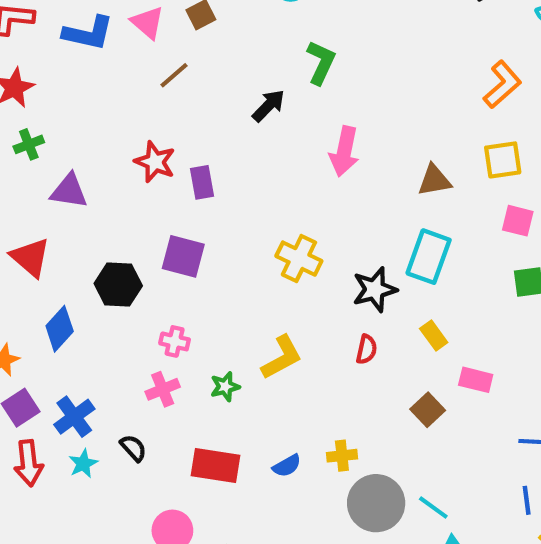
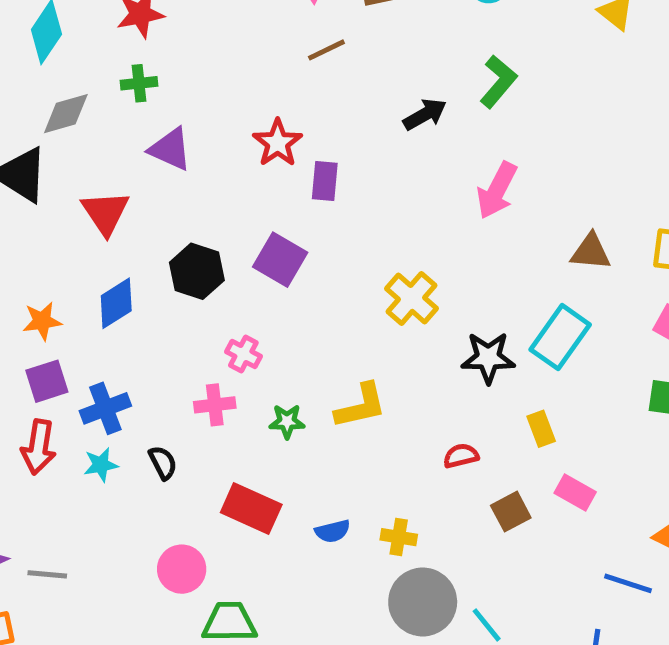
red semicircle: (367, 349) -> (461, 456), moved, turned -132

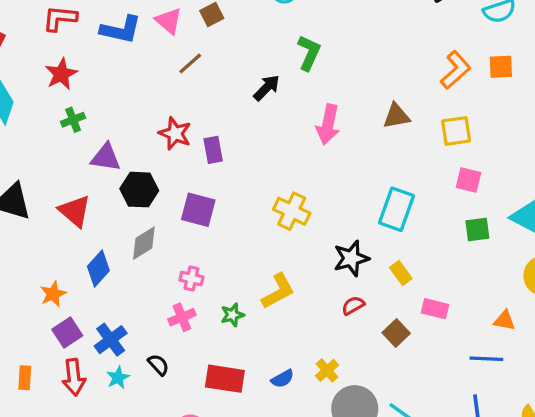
gray diamond: (66, 114) -> (144, 243), moved
brown triangle: (591, 252) -> (396, 116), moved
black hexagon: (197, 271) -> (139, 190), moved
black star: (488, 358) -> (351, 258), moved
yellow cross: (399, 537) -> (327, 370), turned -35

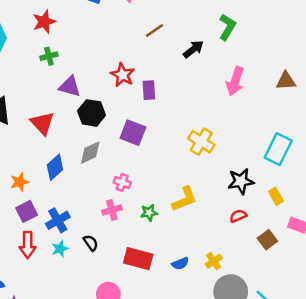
brown line: (190, 63) -> (154, 31), moved

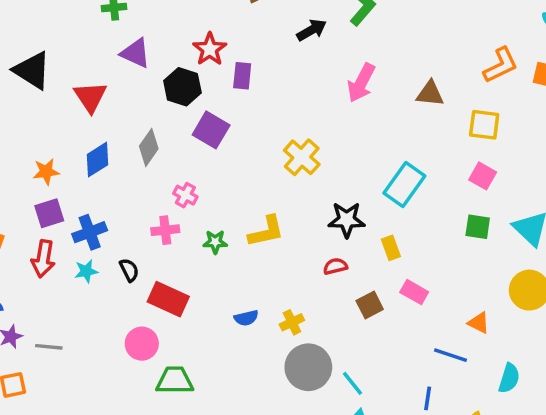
black hexagon: (92, 113) -> (182, 87), moved
gray diamond: (90, 153) -> (149, 147), turned -40
red rectangle: (138, 259) -> (168, 299), moved

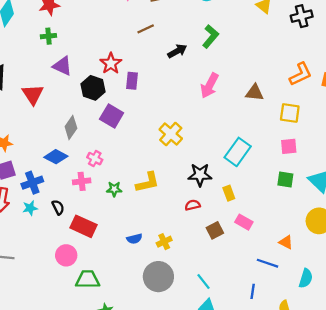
blue diamond: (97, 160) -> (56, 157), moved, turned 60
pink square: (483, 176) -> (289, 146), turned -35
gray circle: (308, 367) -> (158, 277), moved

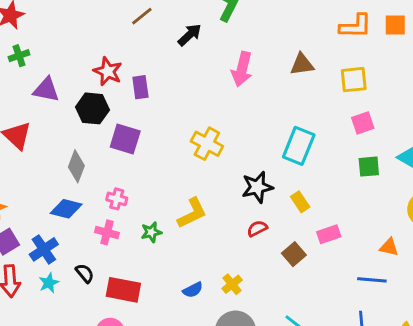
orange L-shape: (301, 74) -> (356, 26), turned 40
pink cross: (82, 181) -> (107, 232), turned 35
pink rectangle: (244, 222) -> (329, 234), turned -35

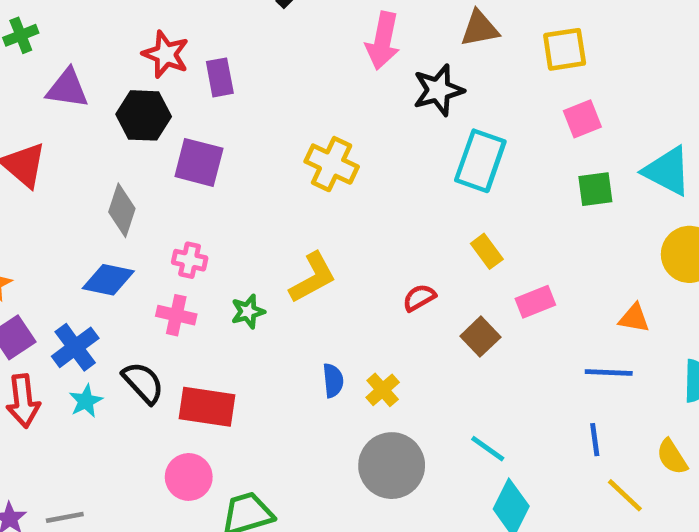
black star: (257, 187) -> (438, 90), moved
black semicircle: (85, 273) -> (143, 383), size x1.4
blue semicircle: (193, 290) -> (333, 381), moved, turned -66

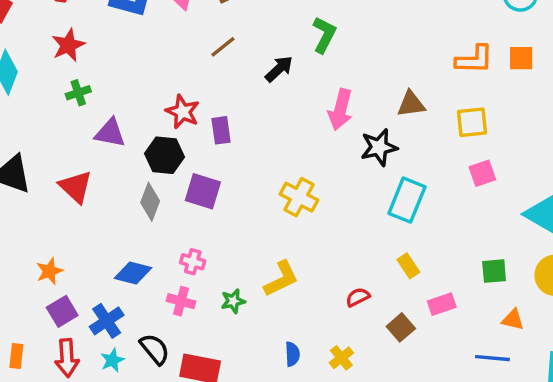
green square: (595, 189) -> (494, 271), moved
gray diamond: (122, 210) -> (150, 202), moved
yellow cross: (383, 390) -> (341, 358), moved

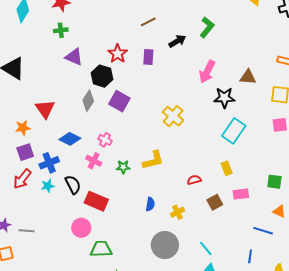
purple rectangle: (221, 130) -> (148, 57), moved
red triangle: (76, 187) -> (45, 109), moved
red arrow: (67, 358) -> (22, 179), turned 30

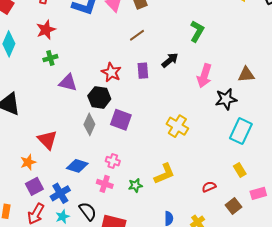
black arrow: (177, 41) -> (170, 60), moved

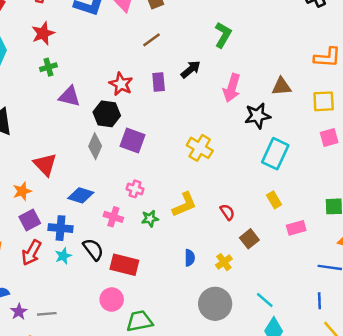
pink cross: (113, 161) -> (135, 189), moved
red semicircle: (209, 187) -> (227, 212), moved, turned 80
blue cross: (60, 193) -> (61, 228), turned 36
brown square: (233, 206) -> (249, 239), moved

